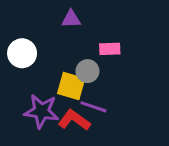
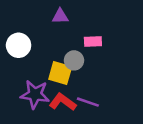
purple line: (93, 107) -> (88, 102), moved

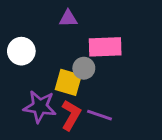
pink rectangle: (93, 41) -> (105, 47), size x1.6
red L-shape: (63, 102) -> (71, 115), turned 84

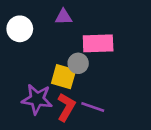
white circle: (21, 51) -> (20, 29), moved

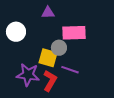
white circle: (20, 29) -> (16, 32), moved
purple line: (93, 107) -> (70, 70), moved

